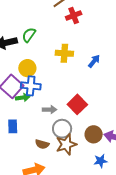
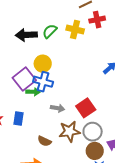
yellow cross: (64, 53) -> (75, 30), moved
gray circle: (62, 129) -> (93, 132), moved
brown circle: (94, 134) -> (95, 151), moved
brown star: (66, 144) -> (69, 131), moved

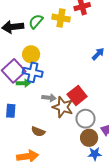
brown star: (69, 131) -> (63, 107), moved, turned 30

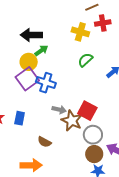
green semicircle: (36, 21) -> (85, 60), moved
yellow circle: (31, 54) -> (29, 62), moved
green arrow: (23, 83) -> (41, 51), moved, turned -40
red square: (77, 95) -> (87, 111), turned -30

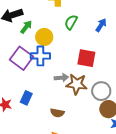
yellow circle: (29, 62) -> (44, 37), moved
red square: (87, 111) -> (86, 58), moved
blue rectangle: (20, 118) -> (26, 98), turned 32

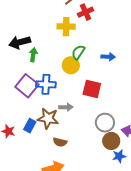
blue arrow: (101, 25) -> (108, 57), turned 56
green arrow: (26, 27) -> (33, 55), turned -32
yellow circle: (44, 37) -> (71, 65), moved
brown star: (77, 84) -> (48, 118), moved

